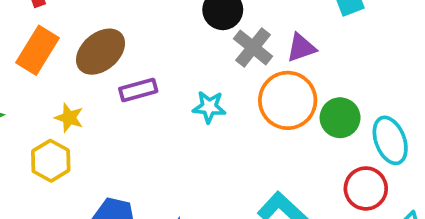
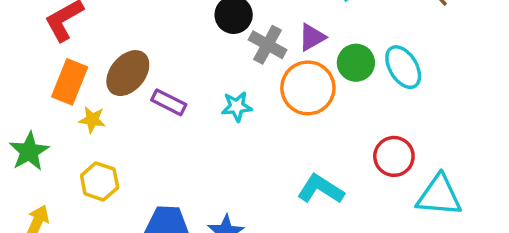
purple rectangle: (138, 90) -> (169, 102), turned 52
yellow star: (69, 118) -> (92, 120), moved
green circle: (340, 118) -> (356, 63), moved
cyan ellipse: (390, 140) -> (403, 67), moved

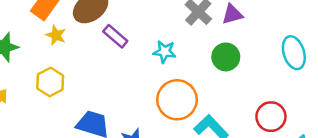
green circle: (356, 63) -> (226, 57), moved
orange circle: (308, 88) -> (177, 100), moved

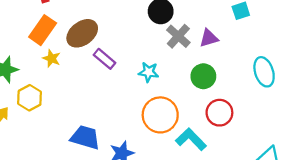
yellow hexagon: (50, 82) -> (30, 98), moved
red circle: (271, 117) -> (219, 113), moved

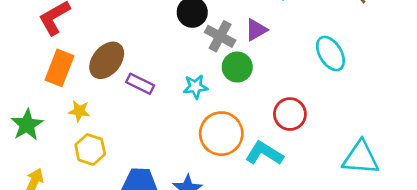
yellow star: (52, 58) -> (79, 111), moved
green circle: (203, 76) -> (237, 67), moved
yellow hexagon: (30, 98) -> (90, 149), moved

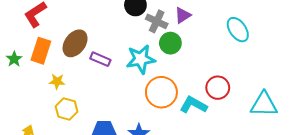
cyan star: (195, 87) -> (141, 59), size x1.6
red circle: (290, 114) -> (218, 88), moved
green star: (27, 125) -> (14, 59), moved, size x0.7

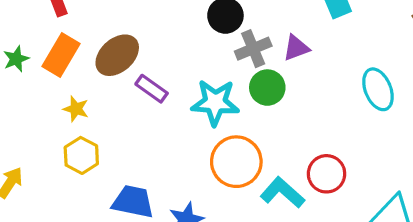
gray cross: (157, 21) -> (253, 49), turned 30

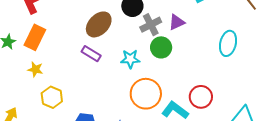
brown ellipse: (117, 55) -> (99, 24), moved
cyan ellipse: (378, 89) -> (228, 43), turned 40
cyan star: (215, 103) -> (130, 59), size x0.7
yellow star: (76, 109) -> (35, 69), moved

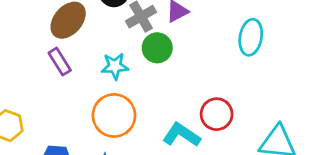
purple rectangle: (91, 54) -> (60, 62), turned 30
orange circle: (146, 94) -> (114, 115), moved

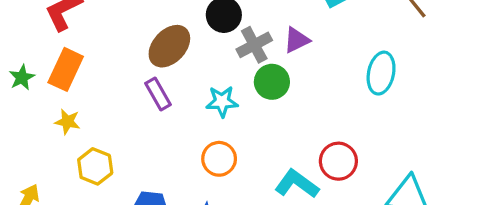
orange circle: (114, 115) -> (219, 159), size x0.7

